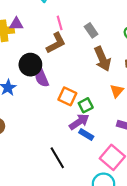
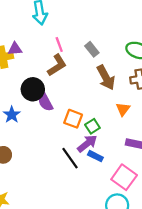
black line: (57, 158) -> (70, 158), moved

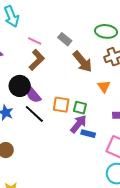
pink line: (59, 44) -> (35, 41), turned -32
green square: (92, 126) -> (80, 108), turned -32
black line: (70, 158) -> (34, 114), moved

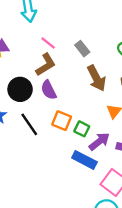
purple semicircle: (33, 95) -> (49, 90), moved
purple arrow: (78, 124) -> (99, 141), moved
blue rectangle: (88, 134) -> (84, 160), size x1.5

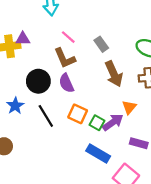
brown L-shape: (46, 65) -> (65, 58), turned 95
purple arrow: (99, 141) -> (113, 122), moved

